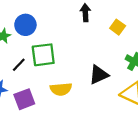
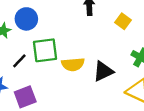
yellow semicircle: (61, 89) -> (73, 64), moved

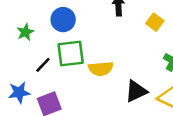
blue circle: (26, 19) -> (63, 20), moved
black triangle: (103, 71) -> (136, 91), moved

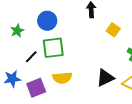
yellow square: (155, 22) -> (113, 30), moved
yellow semicircle: (101, 69) -> (62, 78), moved

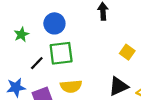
yellow square: (113, 30) -> (127, 52), moved

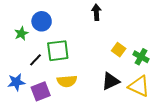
blue circle: (54, 23) -> (42, 21), moved

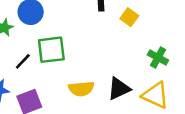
yellow square: (119, 50) -> (129, 17), moved
yellow semicircle: (67, 81) -> (81, 89), moved

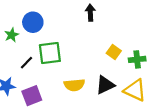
yellow square: (129, 17) -> (114, 52), moved
green cross: (158, 57) -> (137, 59), turned -35

